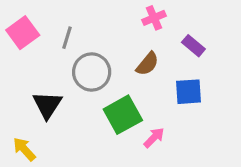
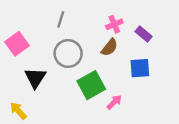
pink cross: (154, 18) -> (114, 24), moved
pink square: (23, 33) -> (17, 44), moved
gray line: (67, 38) -> (61, 19), moved

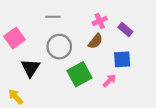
gray line: (61, 19) -> (53, 17), turned 72
pink arrow: (114, 102) -> (109, 81), moved

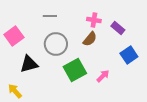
pink cross: (100, 21) -> (94, 20), turned 32
blue square: (122, 59) -> (129, 55), moved, turned -30
black triangle: (30, 68) -> (29, 64), turned 42

